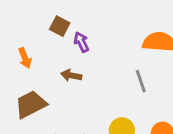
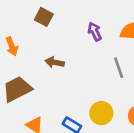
purple arrow: (81, 42) -> (95, 32), moved

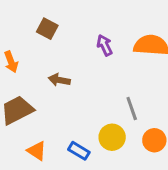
gray line: (119, 68) -> (132, 109), moved

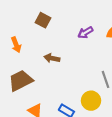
purple arrow: (105, 45) -> (85, 32), turned -96

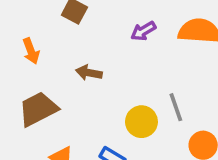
yellow circle: (91, 101) -> (141, 122), moved

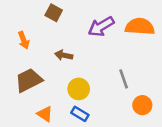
purple arrow: (143, 31) -> (101, 27), size x1.5
yellow circle: (141, 122) -> (79, 89), moved

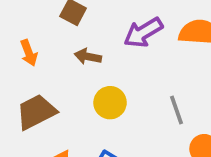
brown arrow: (64, 55) -> (88, 56), moved
yellow circle: (79, 89) -> (110, 103), moved

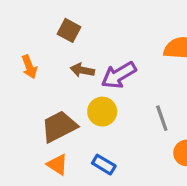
purple arrow: (143, 33) -> (119, 75), moved
brown trapezoid: (36, 112) -> (59, 126), moved

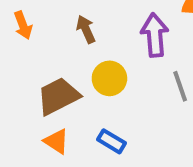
brown arrow: (82, 70) -> (86, 29), turned 55
purple arrow: (119, 75) -> (155, 35), moved, turned 116

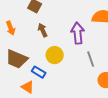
brown trapezoid: (58, 96) -> (17, 59), moved, turned -130
blue rectangle: (111, 141) -> (39, 72), moved

